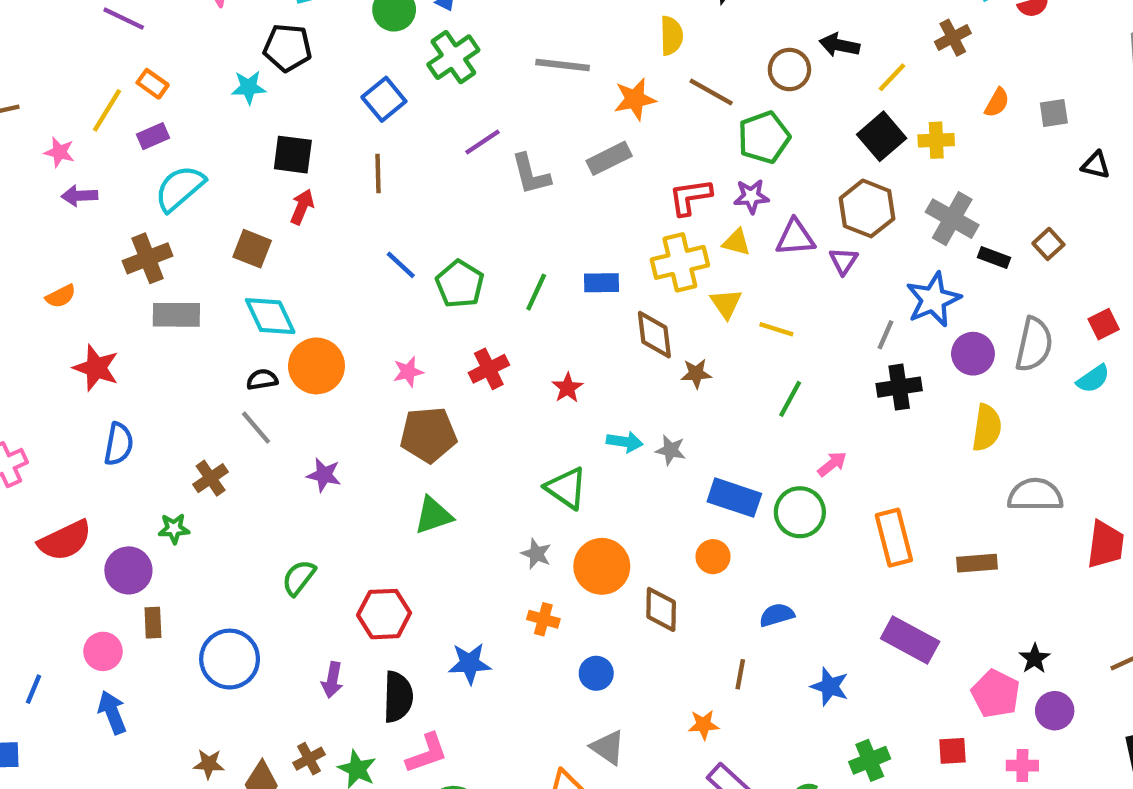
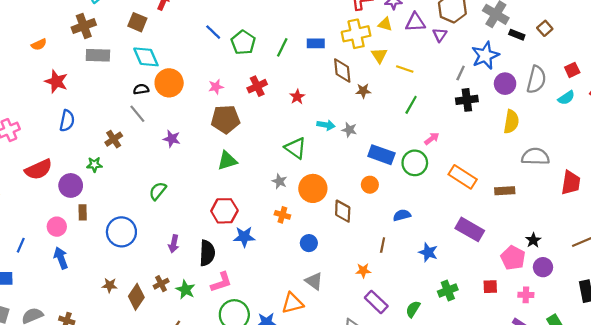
orange rectangle: (894, 538) -> (463, 177), turned -44
red hexagon: (384, 614) -> (224, 211), moved

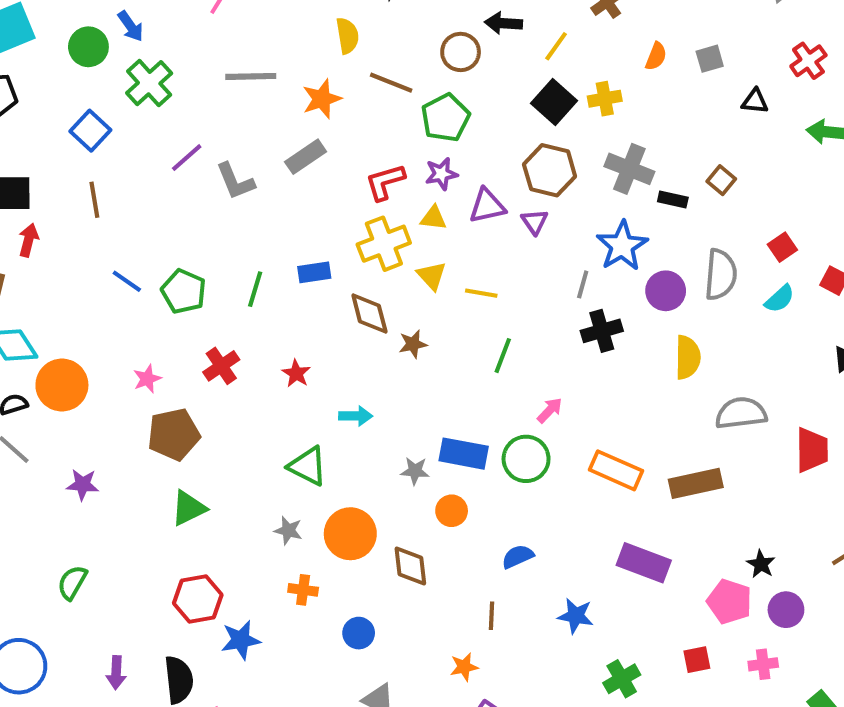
gray star: (349, 130) -> (415, 471), moved
brown rectangle: (505, 191) -> (696, 483), size x1.4

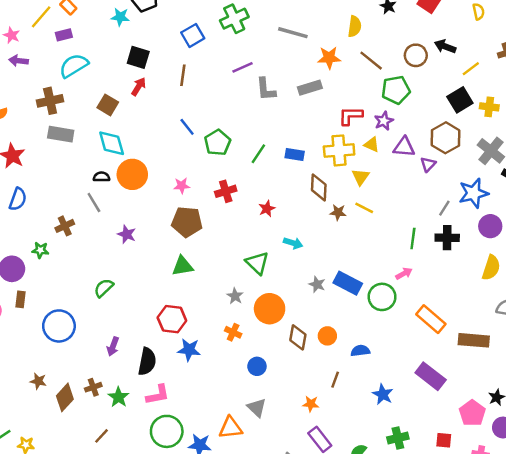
purple star: (441, 174) -> (384, 121), turned -30
yellow line: (481, 293) -> (364, 208), moved
green line: (503, 356) -> (413, 238), moved, turned -30
orange circle: (452, 511) -> (327, 336), moved

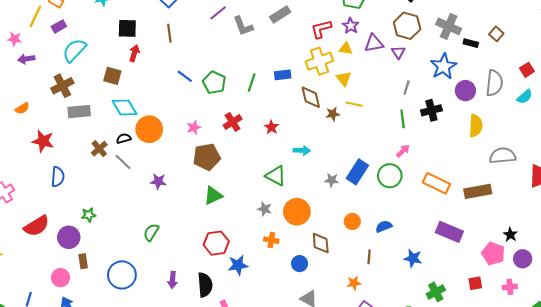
gray line: (444, 208) -> (407, 88), moved
brown cross: (65, 226) -> (99, 149), moved
blue rectangle: (348, 283) -> (357, 172), turned -70
brown diamond: (298, 337) -> (321, 243), moved

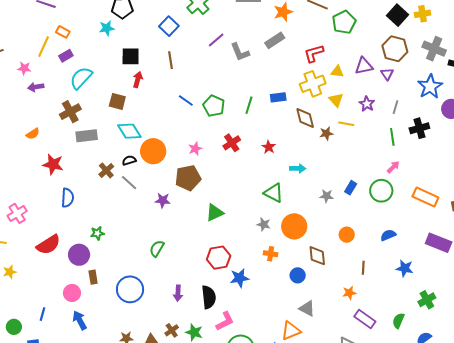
purple star: (351, 26) -> (367, 104), moved
brown pentagon: (207, 157) -> (188, 178), moved
blue rectangle: (357, 172) -> (351, 188), size x0.6
blue semicircle: (384, 226) -> (388, 235), moved

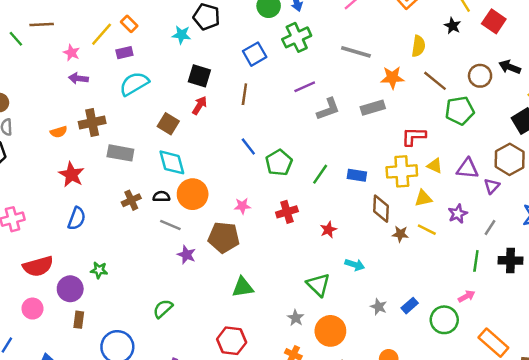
gray L-shape: (240, 52) -> (328, 109), turned -105
yellow triangle: (336, 100) -> (423, 198), turned 42
brown cross: (70, 112) -> (92, 122), moved
gray line: (129, 183) -> (170, 225), moved, turned -36
pink circle: (72, 293) -> (32, 309), moved

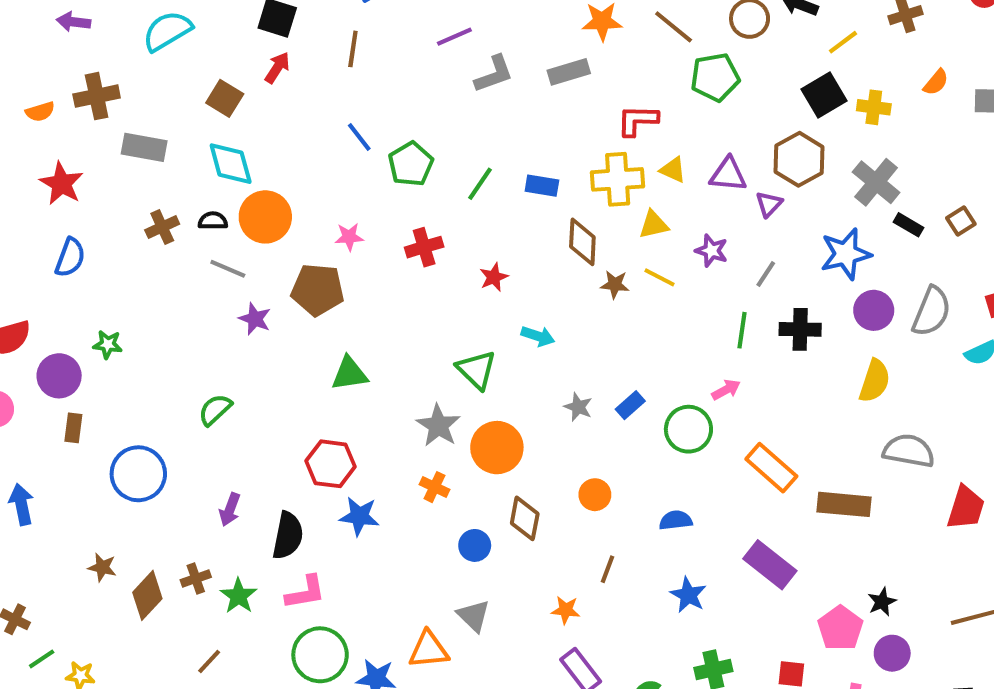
purple star: (458, 214) -> (712, 251), turned -30
gray star: (296, 318) -> (438, 426), size x1.5

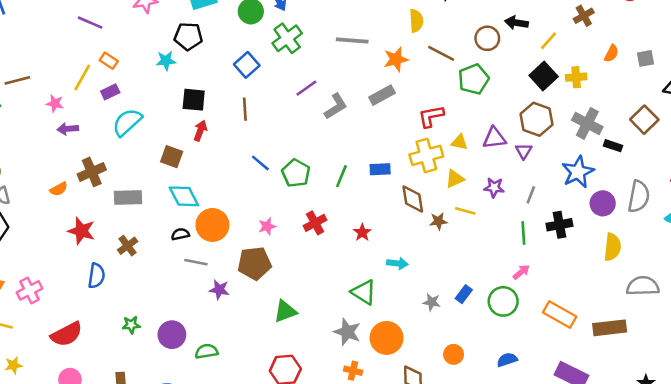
brown square: (961, 221) -> (644, 120), moved, size x1.5
brown cross: (162, 227) -> (128, 246), moved
purple circle: (59, 376) -> (172, 335), moved
green semicircle: (215, 410) -> (206, 351), turned 45

